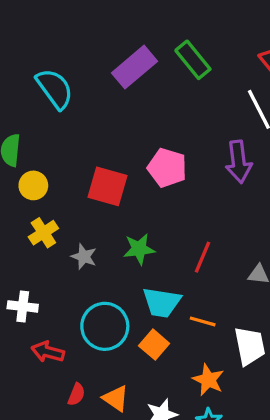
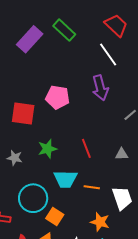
red line: (203, 257) -> (86, 148), turned -36
orange square: (154, 345) -> (55, 216), moved

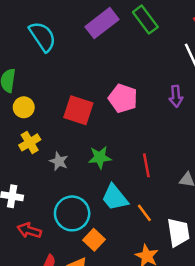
purple arrow: (100, 88) -> (176, 96), size x0.7
cyan trapezoid: (65, 179) -> (115, 198), turned 40
orange line: (92, 187) -> (144, 213), turned 35

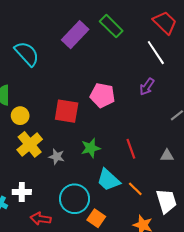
purple arrow: (176, 96) -> (147, 87), turned 48
yellow cross: (30, 142) -> (30, 144), size x1.4

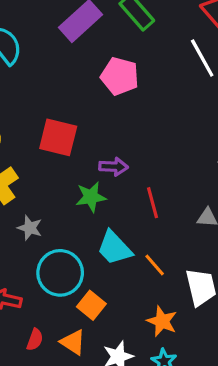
purple arrow: (147, 87) -> (114, 167), moved, turned -126
pink pentagon: (103, 95) -> (120, 76), moved
gray star: (57, 157) -> (30, 228), moved

